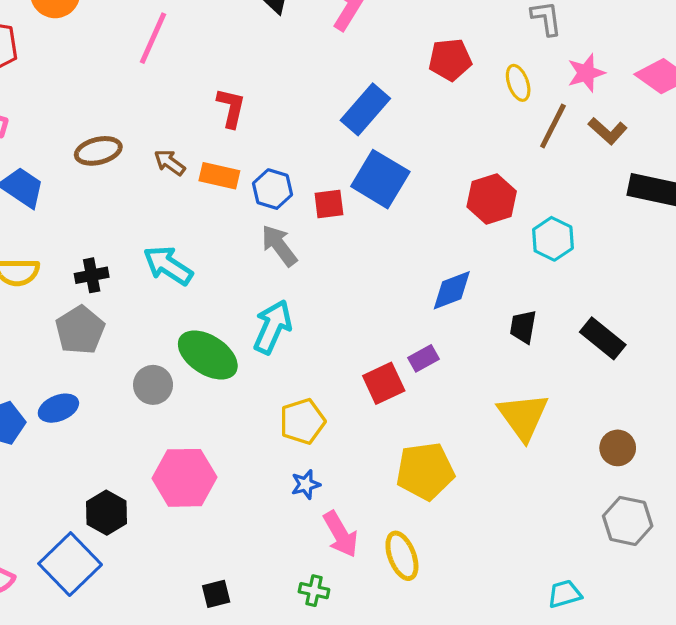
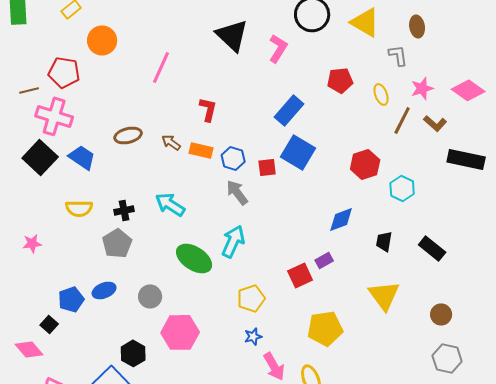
gray circle: (153, 385) -> (150, 296), moved

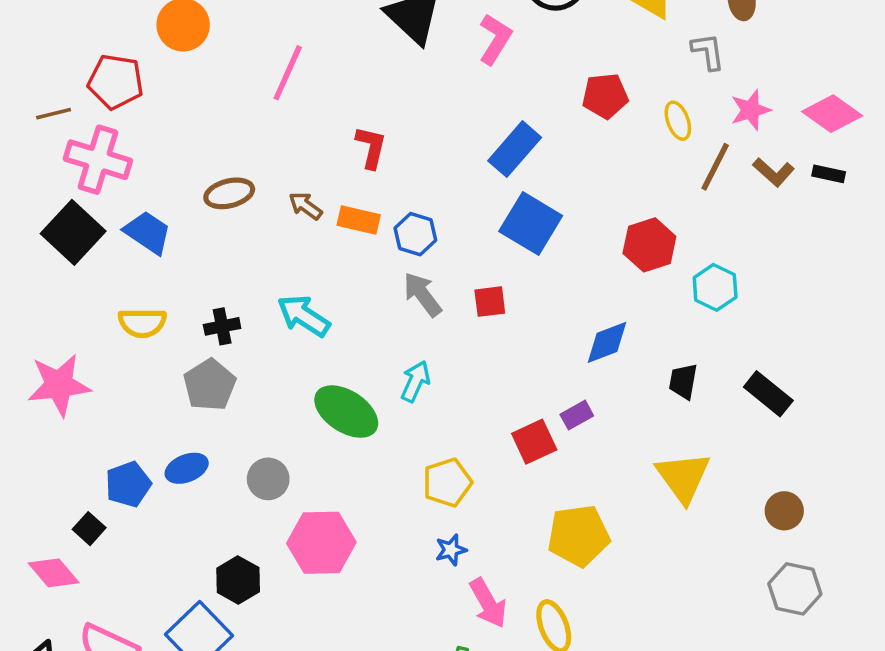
black rectangle: (466, 159) -> (829, 174), moved, size x0.5
red square: (267, 167) -> (490, 302), moved
cyan arrow: (233, 241) -> (415, 381), size x0.7
pink star: (32, 243) -> (59, 385), size x1.8

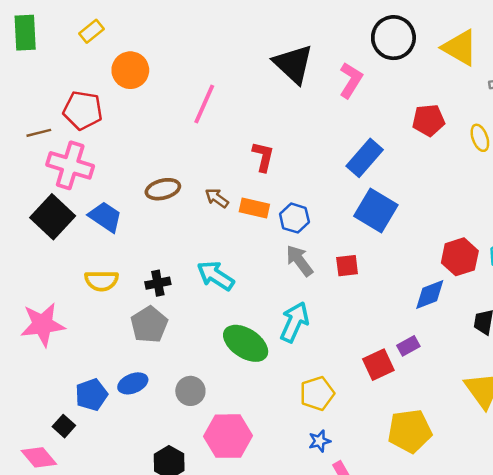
red hexagon: (649, 245) -> (460, 257), moved
cyan arrow: (415, 381) -> (294, 322), size x1.4

